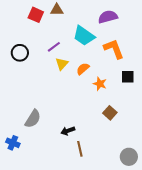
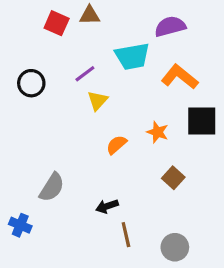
cyan trapezoid: (84, 36) -> (132, 56), turned -45
orange L-shape: (114, 49) -> (180, 77), turned -30
orange semicircle: (83, 69) -> (116, 145), moved
black square: (128, 77) -> (202, 121), size x1.5
gray circle: (129, 157) -> (175, 247), moved

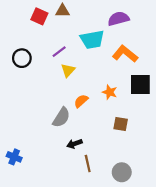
brown square: (173, 178) -> (121, 124), turned -32
gray semicircle: (52, 187) -> (61, 117), moved

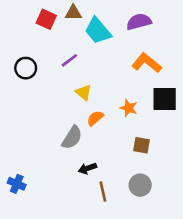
cyan trapezoid: (92, 39) -> (98, 31), moved, turned 60
yellow triangle: (68, 70) -> (84, 92), moved, turned -32
gray circle: (122, 172) -> (140, 185), moved

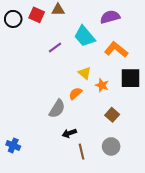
cyan trapezoid: (98, 31) -> (85, 36), moved
black circle: (26, 68) -> (13, 19), moved
yellow triangle: (84, 92) -> (85, 73), moved
brown square: (141, 145) -> (112, 115), turned 32

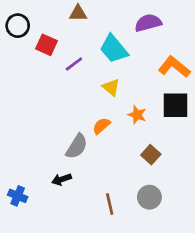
red square: (37, 15) -> (46, 45), moved
orange L-shape: (116, 50) -> (174, 67), moved
yellow triangle: (85, 73) -> (111, 87), moved
black arrow: (69, 133) -> (62, 179), moved

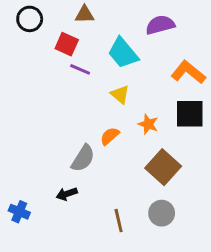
black circle: (18, 26) -> (30, 19), moved
red square: (46, 45) -> (67, 44), moved
purple line: (74, 64) -> (80, 69), turned 60
brown square: (151, 155) -> (163, 167), size x1.6

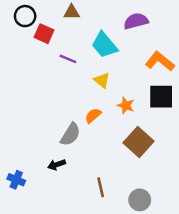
red square: (67, 44) -> (44, 34), moved
gray circle: (162, 213) -> (140, 200), moved

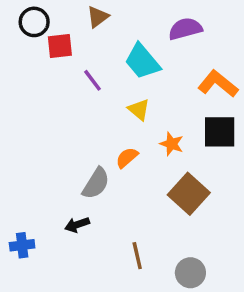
brown triangle: (72, 12) -> (98, 17), turned -36
red square: (44, 34) -> (60, 46), turned -30
purple line: (68, 59) -> (93, 80), turned 30
blue cross: (16, 180) -> (22, 245), turned -30

